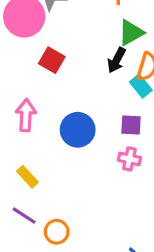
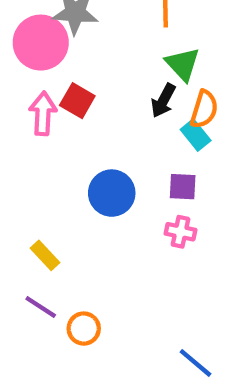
green triangle: (131, 33) -> (183, 64), turned -44
pink arrow: (26, 115) -> (43, 114), moved

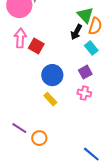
red square: (77, 101) -> (36, 46), moved
orange semicircle: (204, 109) -> (95, 26), moved
purple square: (183, 187) -> (85, 72), turned -32
yellow rectangle: (45, 255) -> (50, 99), moved

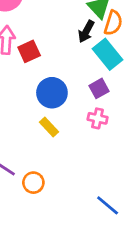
red square: (36, 46) -> (29, 51), turned 35
cyan rectangle: (91, 48) -> (108, 54), size x1.5

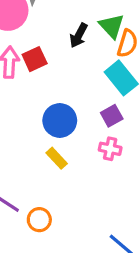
black arrow: (86, 31) -> (79, 35), moved
red square: (29, 51) -> (35, 59), moved

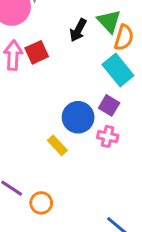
purple square: (112, 116) -> (109, 105), turned -30
blue circle: (60, 120) -> (78, 117), moved

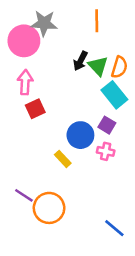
green triangle: (109, 21) -> (98, 66), moved
red square: (37, 52) -> (35, 109), moved
orange circle: (41, 203) -> (49, 208), size x1.6

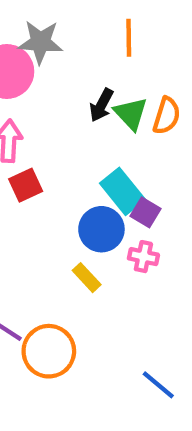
cyan rectangle: (114, 95) -> (122, 191), moved
yellow rectangle: (63, 159) -> (87, 278), moved

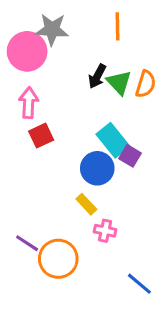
pink cross: (143, 257) -> (105, 231), moved

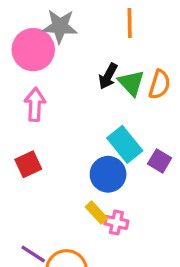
red square: (41, 136) -> (28, 164), moved
purple square: (130, 156) -> (160, 161), moved
pink cross: (105, 231) -> (116, 222), moved

